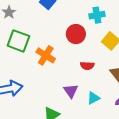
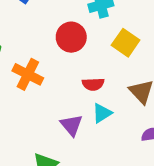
cyan triangle: (93, 98) -> (102, 113), moved

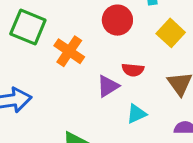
cyan triangle: (102, 113) -> (136, 114), moved
purple triangle: (71, 125) -> (108, 86), moved, turned 30

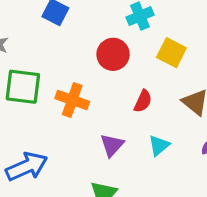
red semicircle: (133, 70) -> (143, 101), turned -55
purple triangle: (108, 86) -> (112, 145), moved

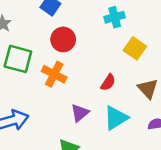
red circle: (113, 54) -> (63, 39), moved
cyan triangle: (159, 145) -> (116, 118), size x1.5

